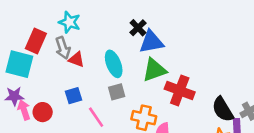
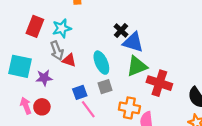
cyan star: (70, 22) -> (62, 28), turned -30
red rectangle: (36, 41) -> (35, 26), moved
blue triangle: (151, 42) -> (133, 42), turned 30
purple star: (14, 96) -> (44, 78), moved
blue square: (73, 96) -> (80, 92), moved

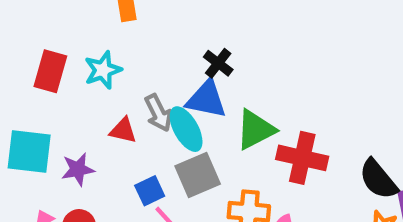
blue triangle: (133, 42) -> (206, 99), moved
gray arrow: (57, 51) -> (158, 113), moved
gray square: (105, 87) -> (198, 175), size x1.5

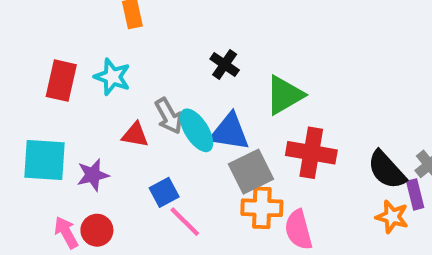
cyan star: (103, 70) -> (112, 77), turned -30
blue triangle: (206, 99) -> (230, 132), moved
green triangle: (255, 130) -> (284, 95), moved
gray square: (198, 175) -> (251, 172), moved

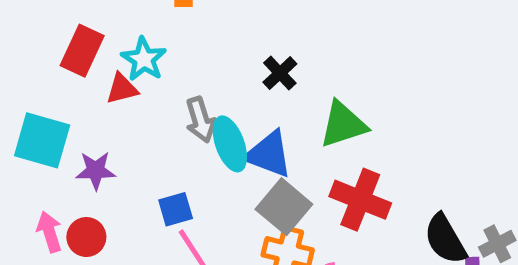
red triangle: (135, 135) -> (122, 89), moved, turned -36
gray square: (251, 172) -> (284, 207), turned -36

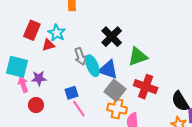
black cross: (280, 73) -> (112, 37), size x1.5
pink arrow: (49, 232) -> (23, 85), moved

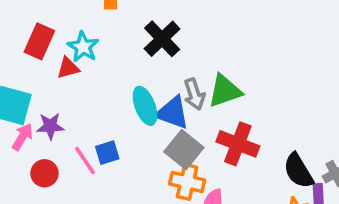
black cross: (112, 37) -> (162, 39), moved
gray arrow: (80, 56) -> (194, 94), moved
pink arrow: (23, 85) -> (22, 137), turned 49
pink line: (79, 109) -> (85, 161), moved

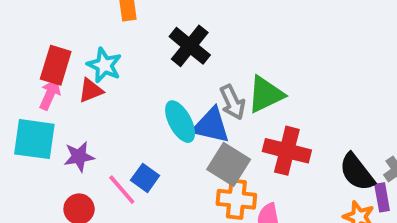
pink arrow: (22, 137) -> (50, 94), moved
blue square: (107, 153) -> (145, 178), turned -30

